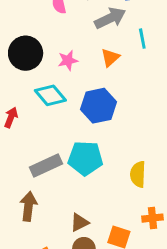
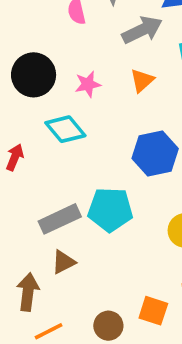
blue hexagon: (99, 106) -> (155, 153), moved
brown arrow: (28, 206) -> (28, 292), moved
brown triangle: (80, 222) -> (63, 262), moved

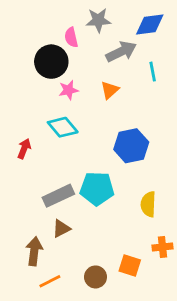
black circle: (34, 75) -> (51, 62), moved
orange triangle: (142, 80) -> (110, 90), moved
pink star: (88, 84) -> (68, 90), moved

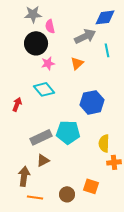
gray star: (98, 20) -> (33, 14), moved
orange cross: (163, 247) -> (114, 162), moved
orange line: (50, 281) -> (35, 197), turned 35

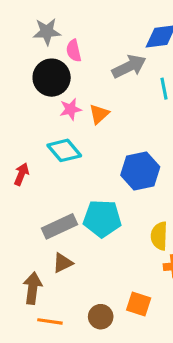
orange triangle: (77, 63) -> (99, 114), moved

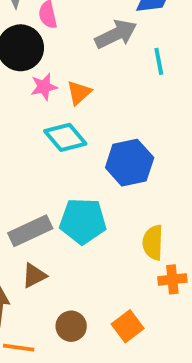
cyan diamond: (64, 150) -> (65, 137), moved
orange square: (139, 304) -> (128, 326), turned 35
brown circle: (101, 317) -> (71, 326), moved

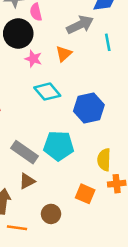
pink star: (44, 87) -> (33, 59), turned 30
orange triangle: (79, 93) -> (64, 54), moved
gray rectangle: (30, 231) -> (25, 152), turned 60
orange square: (128, 326) -> (85, 194), moved, turned -30

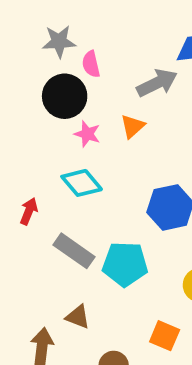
cyan diamond: (47, 92) -> (82, 183), moved
gray rectangle: (25, 152) -> (74, 251), moved
brown triangle: (27, 181) -> (78, 317), turned 48

